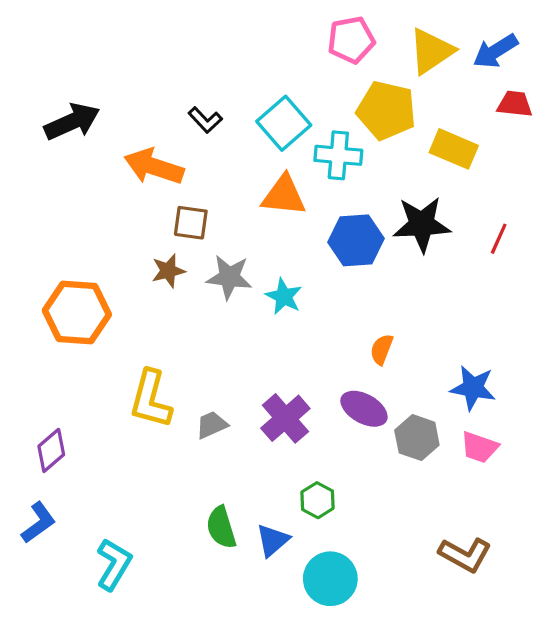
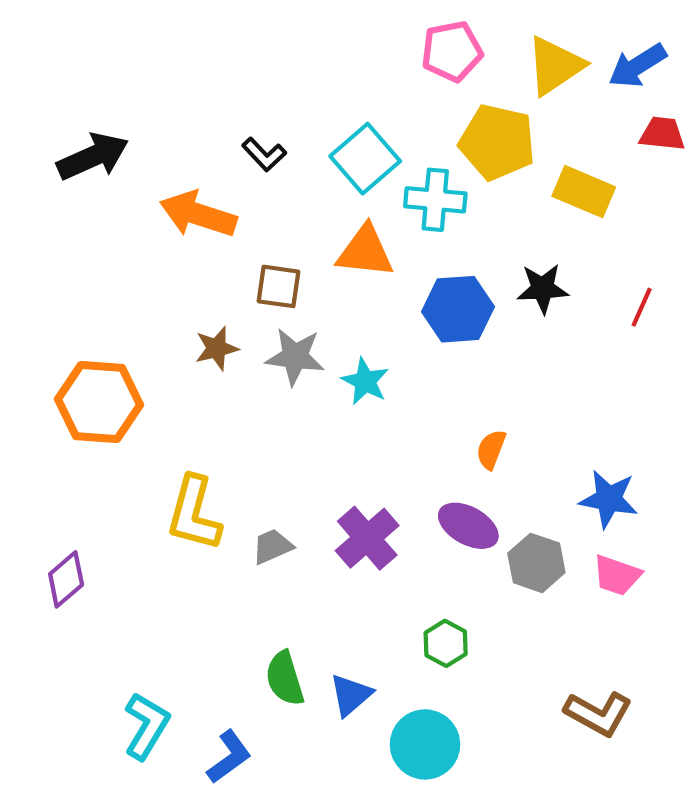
brown square: (191, 223) -> (279, 286), moved
black star: (422, 224) -> (543, 289), size x0.7
green hexagon: (317, 500) -> (446, 643), moved
blue L-shape: (38, 523) -> (229, 757), moved

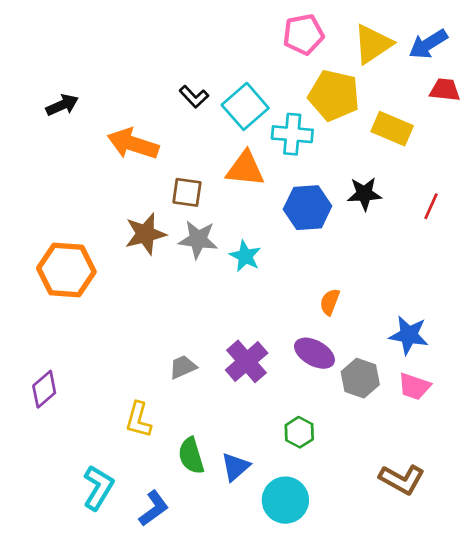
black L-shape: (264, 154) -> (194, 97), moved
black arrow: (93, 156) -> (62, 105), size x0.7
brown star: (217, 348) -> (145, 234), size x1.4
yellow L-shape: (194, 513) -> (138, 420), moved, size x0.7

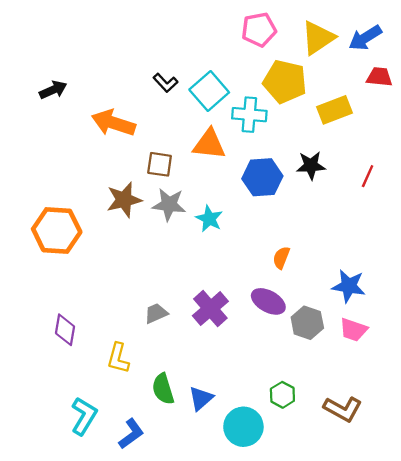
yellow rectangle: (392, 129) -> (334, 110), turned -44
purple diamond: (44, 389) -> (65, 330), moved, turned -40
green hexagon: (299, 432) -> (282, 395), moved

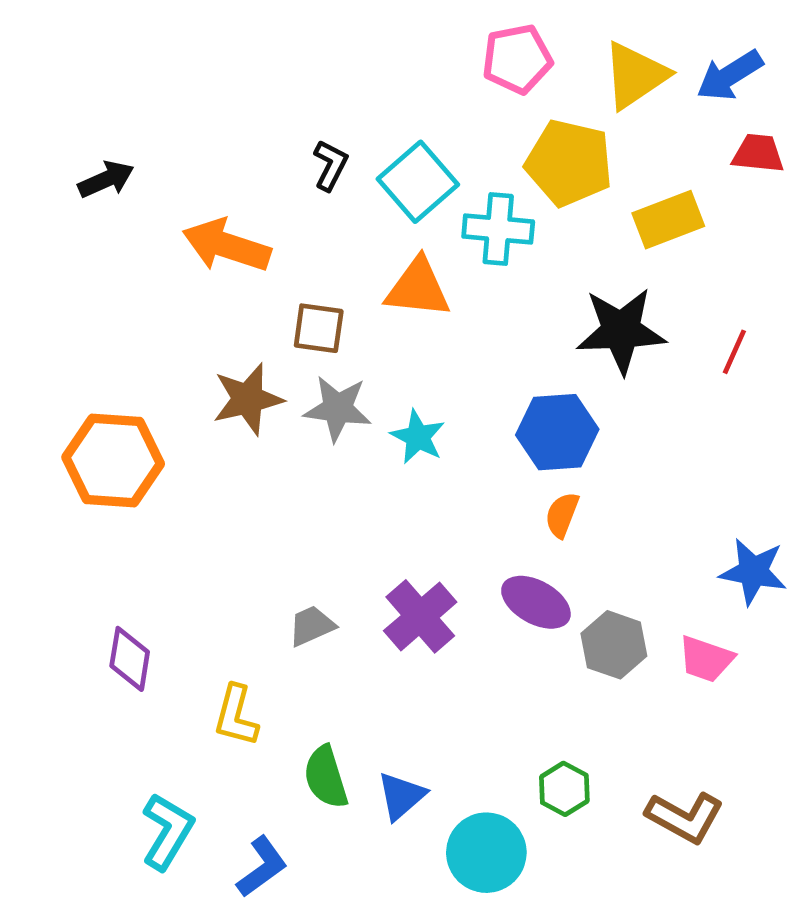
black L-shape: (165, 83) -> (330, 165), turned -110
black star: (311, 165) -> (621, 331), size x1.5
blue hexagon: (262, 177) -> (557, 432), moved
blue star: (349, 286) -> (753, 572), moved

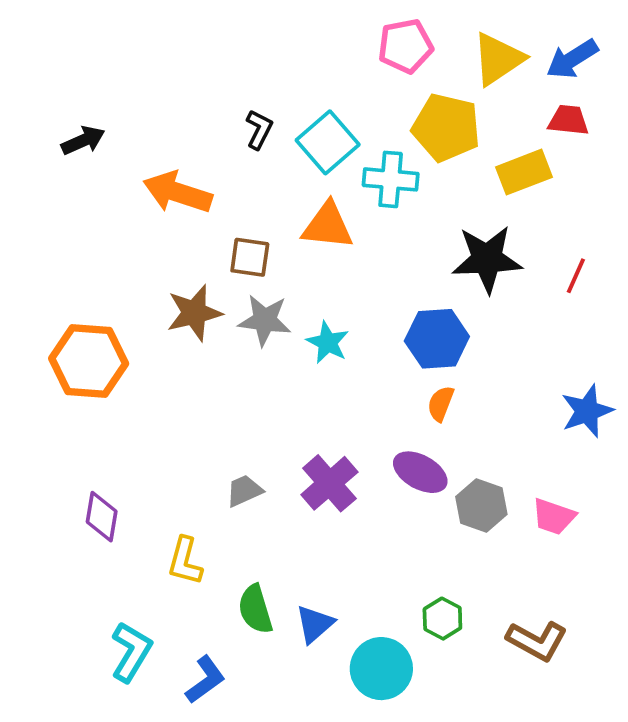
red trapezoid: (758, 153) -> (568, 120), moved
blue star: (753, 572) -> (587, 411), moved, turned -30

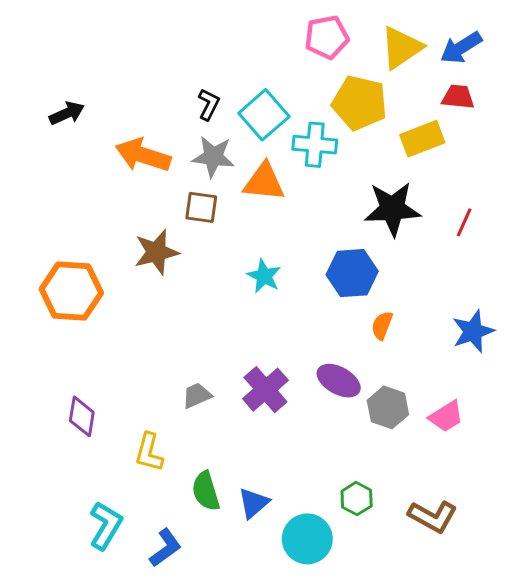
gray star: (265, 320) -> (213, 157), moved
orange semicircle: (441, 404) -> (382, 325), moved
pink trapezoid: (554, 517) -> (446, 416), turned -51

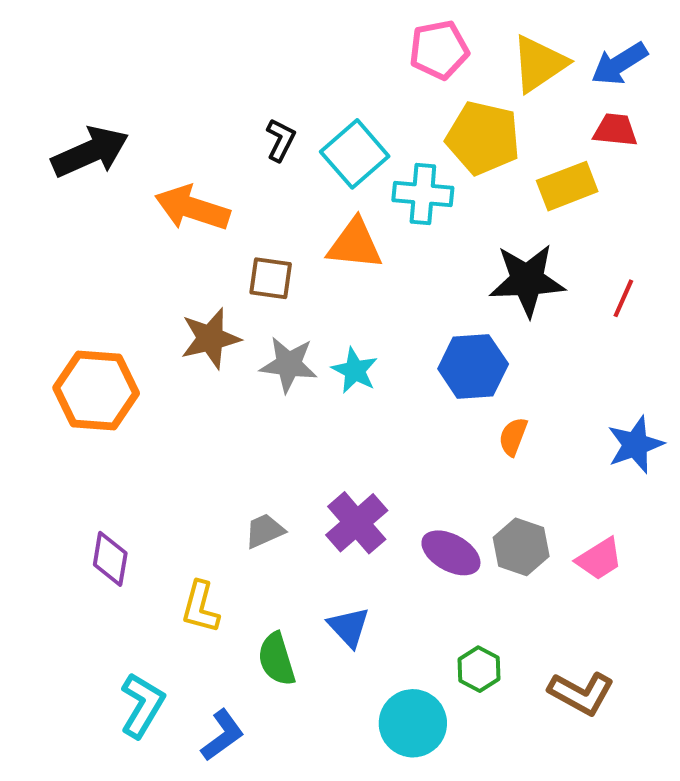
black arrow: (67, 113) -> (90, 152), size x1.6
gray star: (213, 157) -> (289, 364), moved
purple ellipse: (339, 381) -> (451, 553), moved
blue triangle: (254, 503) -> (349, 627), moved, turned -32

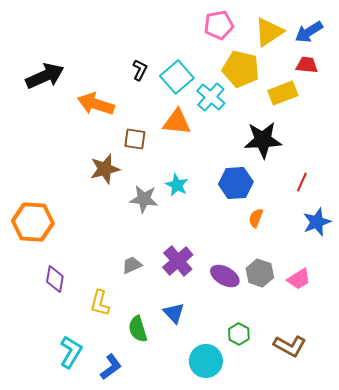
cyan cross: (423, 194) -> (211, 97), turned 36
red line: (623, 298) -> (302, 182), moved
gray star: (289, 364) -> (144, 199), moved
orange hexagon: (96, 390) -> (33, 222), moved

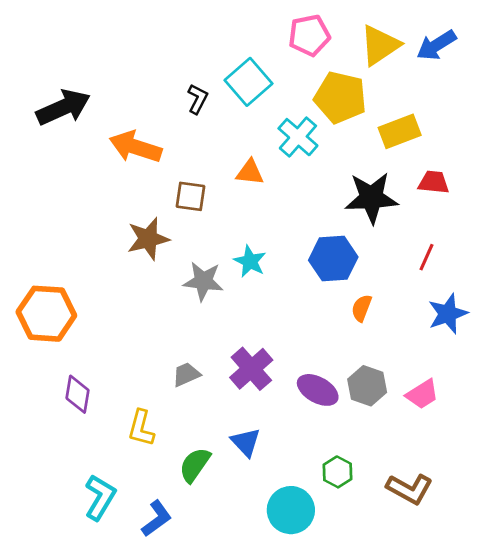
red trapezoid: (307, 65) -> (434, 182), moved
cyan square: (177, 77) -> (248, 82), moved
orange triangle: (177, 122) -> (250, 172), size x0.7
green semicircle: (138, 329) -> (195, 465), turned 52

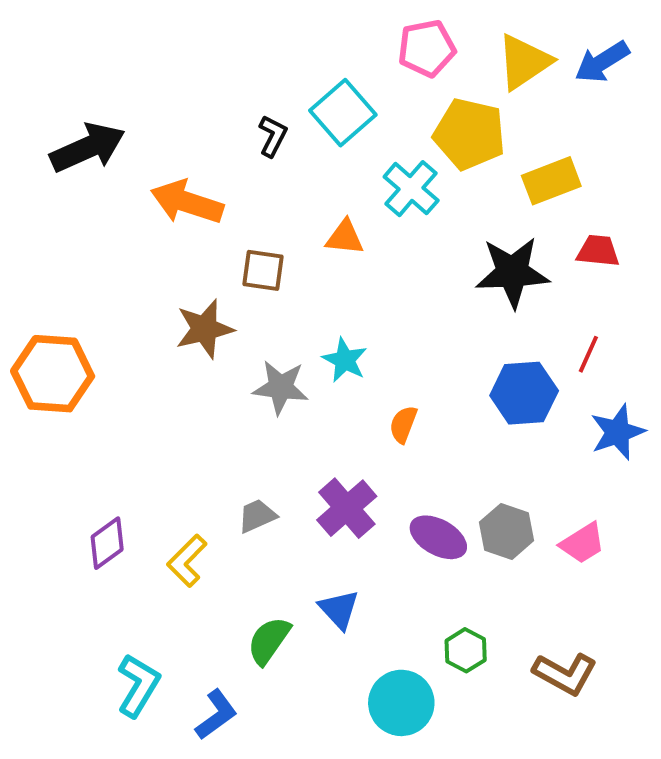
blue hexagon: (333, 259) -> (524, 393), moved
orange semicircle: (362, 308) -> (403, 424), moved
orange hexagon: (46, 314) -> (53, 374), moved
purple diamond: (77, 394) -> (107, 543), turned 45
yellow L-shape: (141, 428) -> (187, 561), moved, turned 30

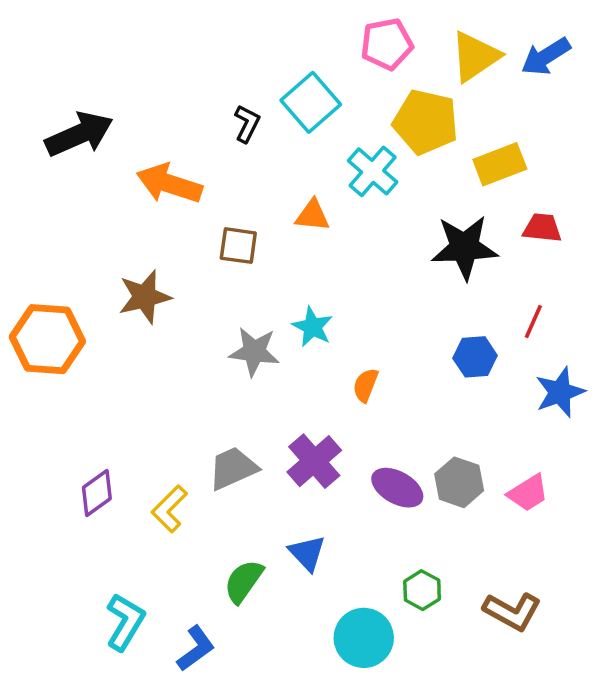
brown star: (205, 329) -> (145, 297), moved
blue hexagon: (524, 393) -> (475, 357), size x0.7
gray trapezoid: (257, 516) -> (233, 468), size x1.4

